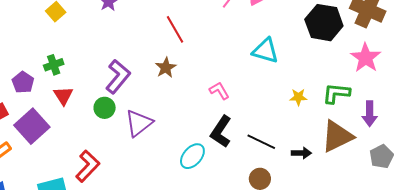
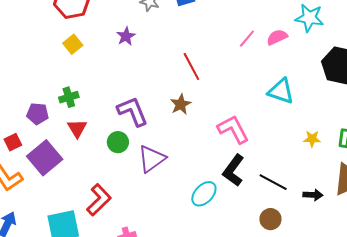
purple L-shape: (118, 77) -> (133, 111), turned -64
purple pentagon: (23, 82) -> (37, 114), turned -30
pink L-shape: (219, 91) -> (233, 129), size x1.6

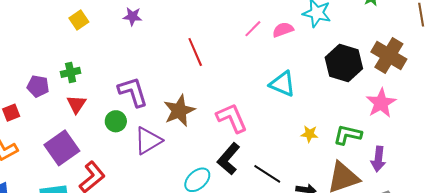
purple star: (126, 36) -> (132, 16), turned 30
brown star: (181, 104) -> (179, 111), moved, size x1.5
purple square: (45, 158) -> (62, 148), moved

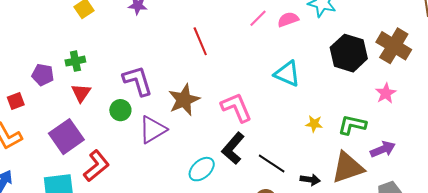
pink star: (381, 103) -> (386, 93), size x0.7
purple arrow: (378, 159) -> (383, 149), turned -120

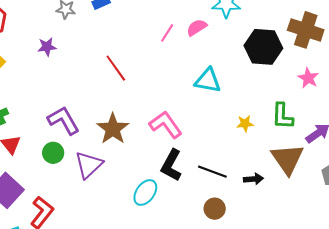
green L-shape: (352, 125) -> (282, 116), turned -88
brown triangle: (348, 168) -> (287, 159), turned -33

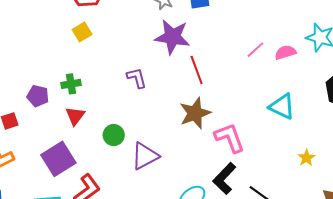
purple star: (47, 47) -> (172, 37), moved, size x1.8
purple L-shape: (63, 120) -> (137, 78), moved, size x0.7
yellow star: (245, 124) -> (306, 158), turned 30
brown star: (113, 129) -> (195, 113), moved

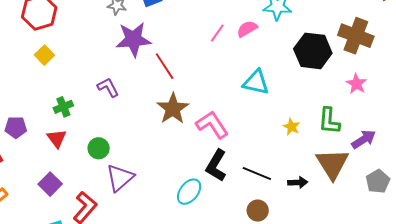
green cross: (71, 84) -> (63, 107), moved
purple triangle: (145, 156) -> (120, 178), moved
purple square: (58, 159) -> (50, 184), size x0.7

